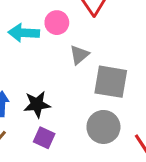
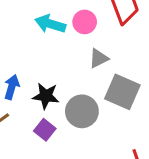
gray circle: (103, 127) -> (82, 111), moved

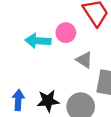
gray triangle: (99, 58) -> (84, 60), turned -48

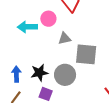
gray triangle: (84, 60) -> (65, 38), turned -40

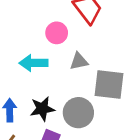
cyan arrow: (27, 27) -> (33, 63), moved

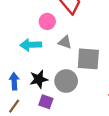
gray triangle: (79, 61) -> (65, 42), turned 32

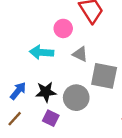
blue arrow: (14, 81) -> (18, 91), turned 35

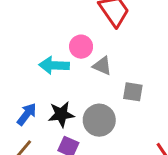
pink circle: (63, 28) -> (81, 47), moved
gray square: (104, 76) -> (133, 92), size x0.6

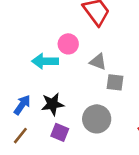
gray triangle: (102, 66) -> (98, 62), moved
gray circle: (99, 120) -> (97, 119), moved

